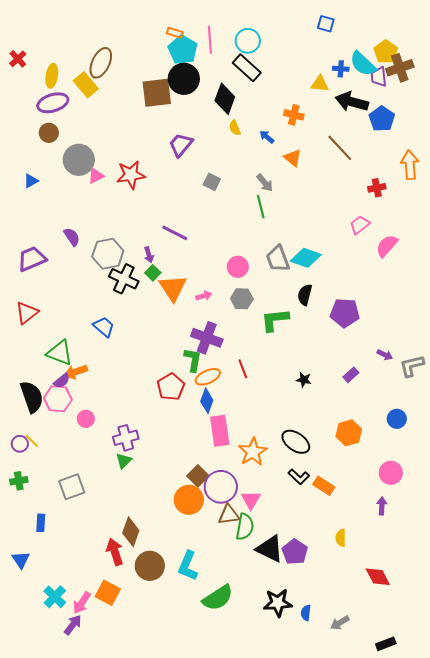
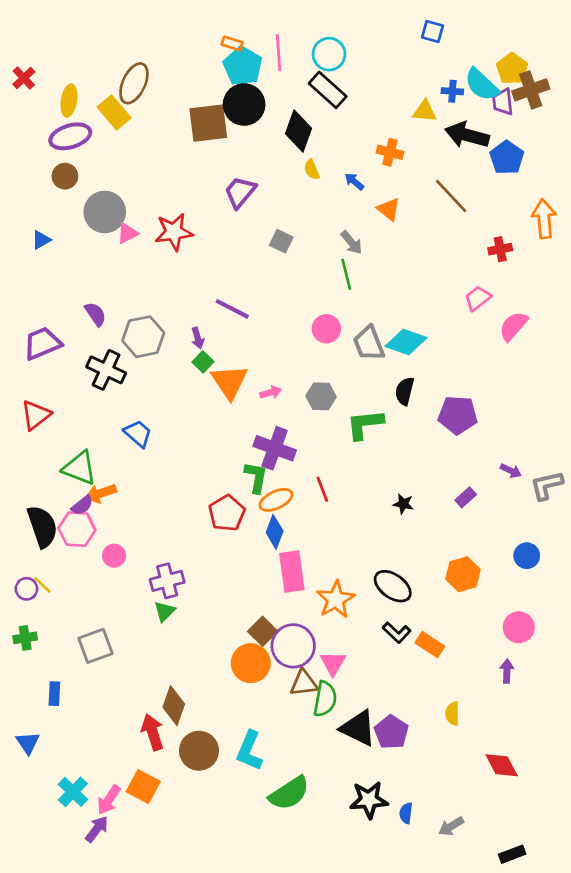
pink circle: (238, 267) -> (326, 329), moved
black cross: (124, 279) -> (106, 370), moved

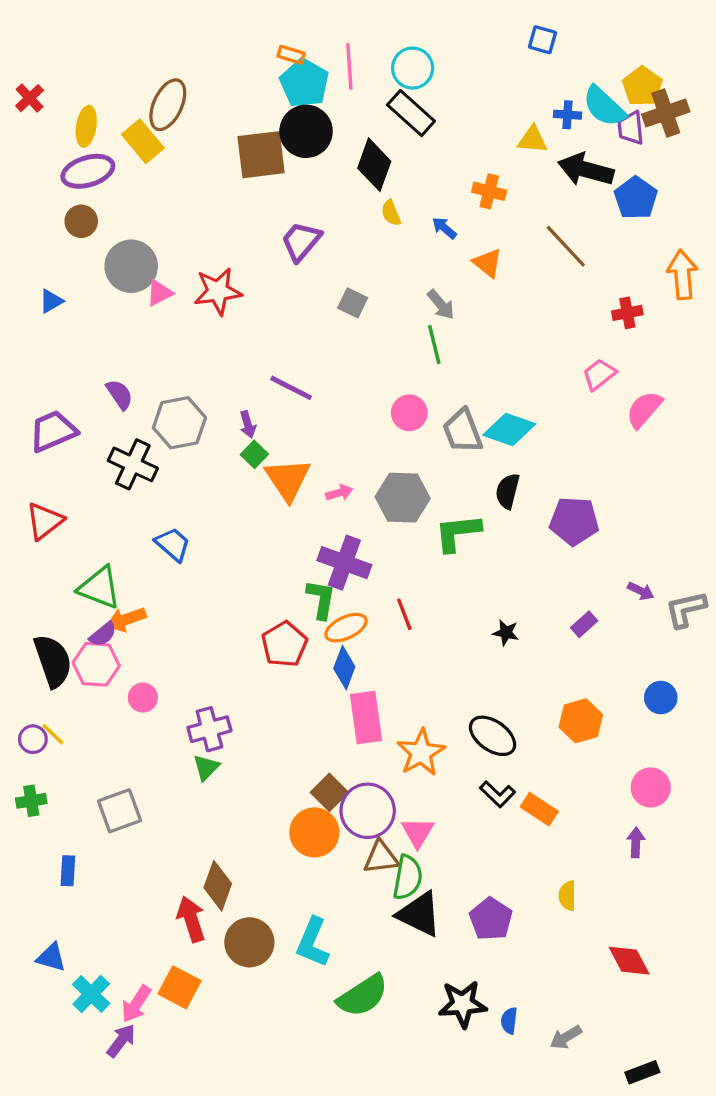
gray hexagon: (321, 396) -> (403, 498), size x1.4
black triangle: (358, 728) -> (419, 914), moved
blue triangle: (28, 743) -> (51, 957), moved, turned -40

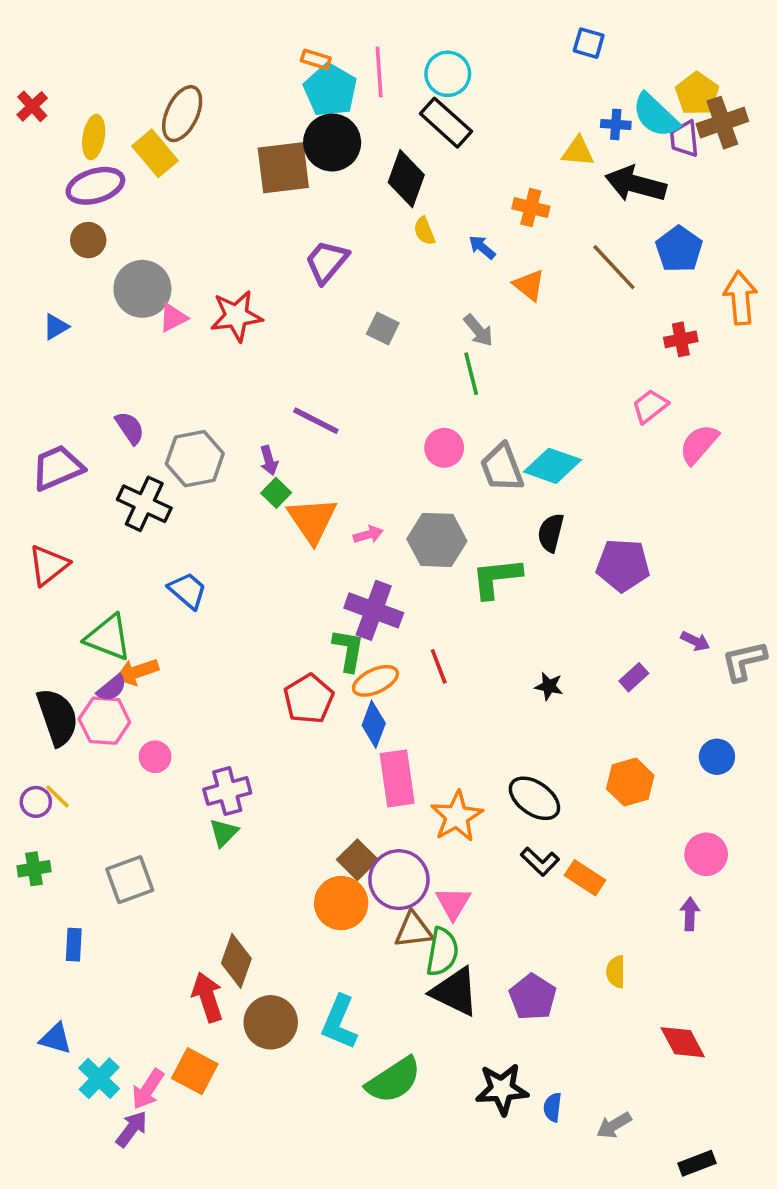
blue pentagon: (636, 198) -> (679, 249), moved

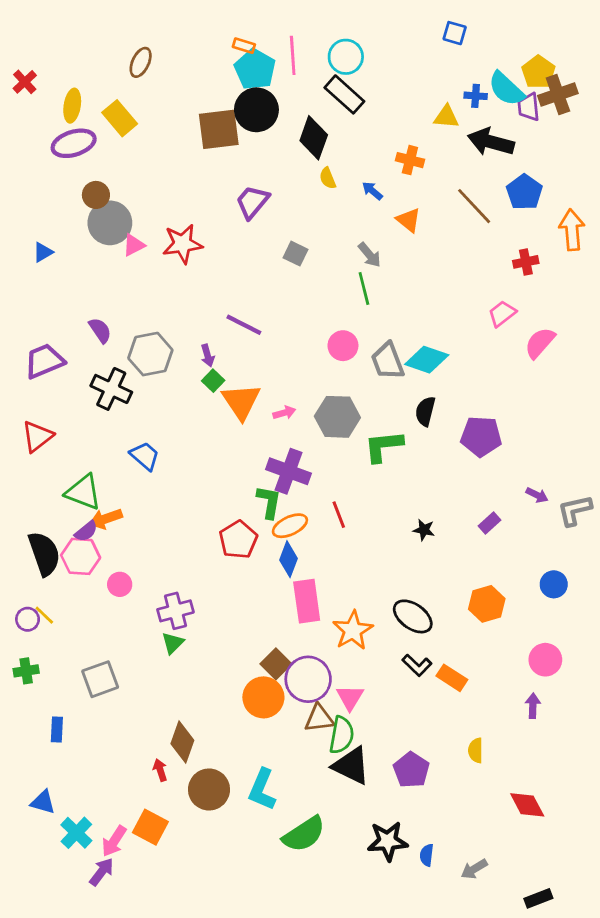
brown ellipse: (182, 114) -> (141, 62), moved, size x0.7
brown circle: (88, 240) -> (96, 195), moved
red arrow: (207, 997) -> (160, 770), size x0.6

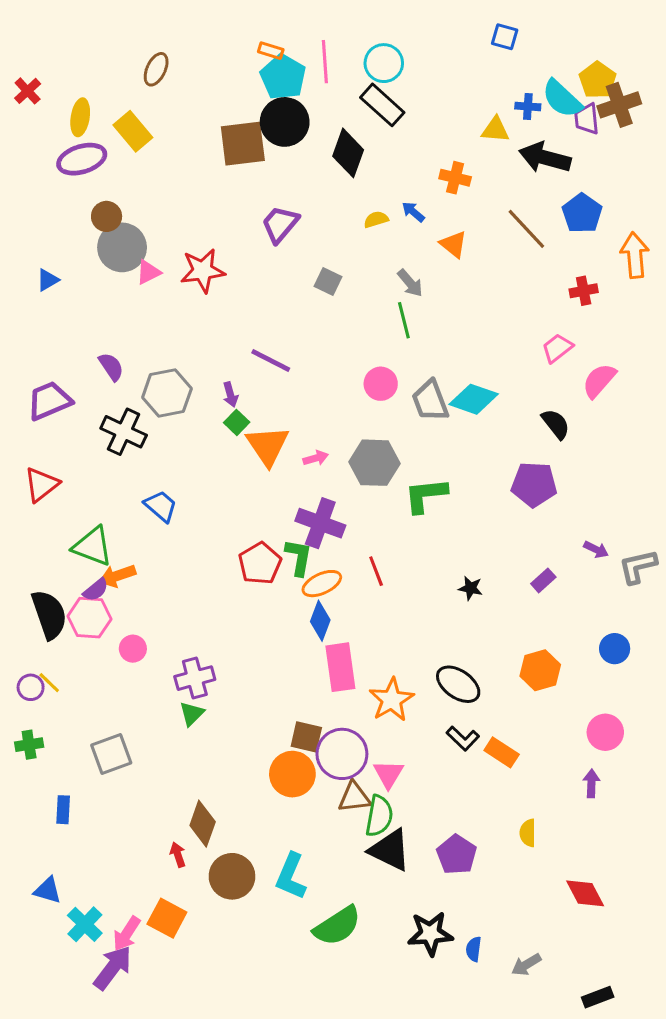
yellow semicircle: (328, 178) -> (376, 220), moved, turned 95
black semicircle: (425, 411) -> (556, 424), moved, turned 128
red pentagon: (238, 540) -> (260, 563), moved
brown square: (276, 664) -> (306, 737), turned -32
purple arrow: (102, 872) -> (113, 968), size x1.4

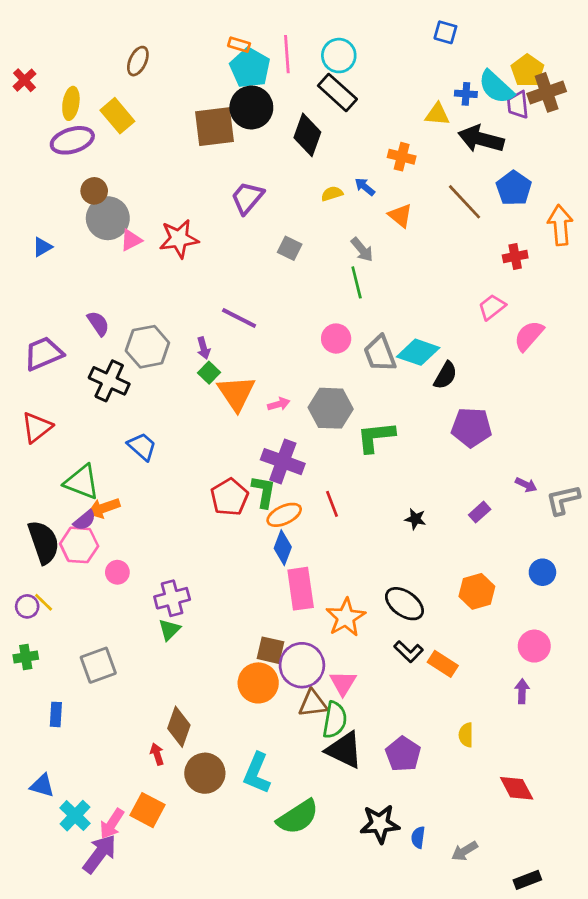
black semicircle: (556, 424) -> (445, 375), moved, turned 68

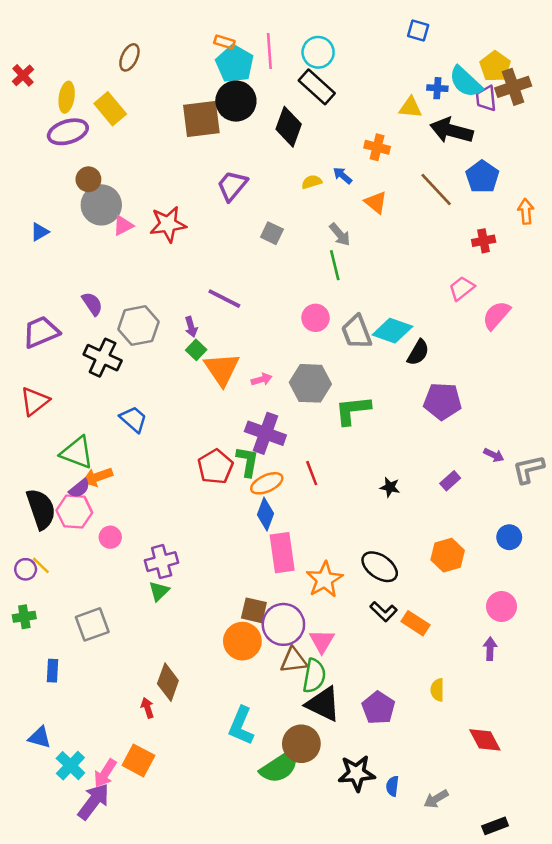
orange arrow: (560, 225) -> (526, 211), size x0.7
brown circle: (205, 773) -> (301, 744), moved

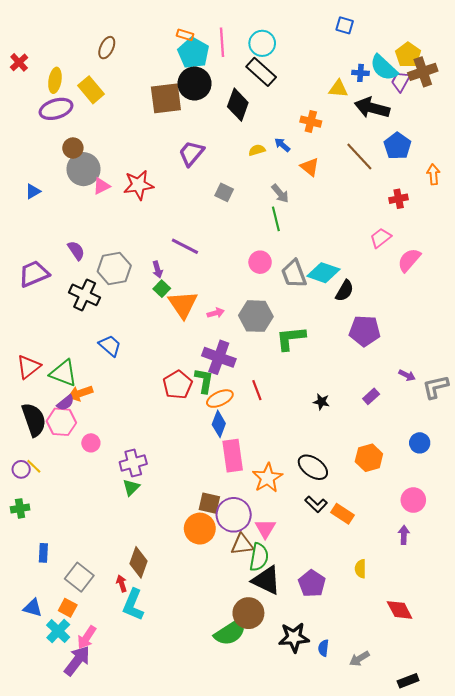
purple trapezoid: (486, 98) -> (401, 81), turned 35
red triangle: (35, 401) -> (29, 367), moved
gray square: (92, 624) -> (79, 577), moved, turned -32
cyan L-shape: (241, 726) -> (133, 605), moved
orange square: (138, 760) -> (68, 608), moved, size x0.7

